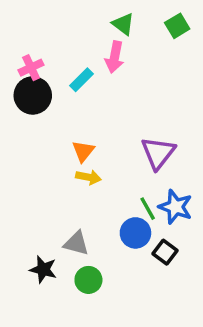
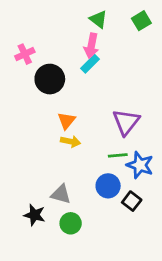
cyan rectangle: (81, 80) -> (90, 64), moved
black circle: (33, 95) -> (50, 79), moved
green line: (148, 209) -> (118, 155), moved, turned -66

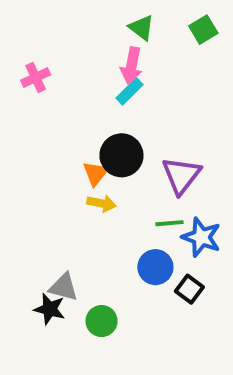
black circle: (50, 79) -> (121, 155), moved
gray triangle: (61, 194) -> (64, 287), moved

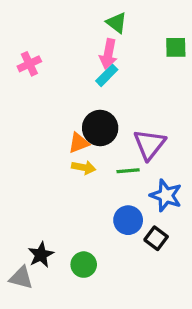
green square: (203, 30) -> (176, 47), moved, turned 30
orange triangle: (96, 173) -> (79, 143), turned 30
green line: (169, 223) -> (128, 171), moved
gray triangle: (64, 287) -> (21, 278), moved
black star: (50, 309) -> (41, 255), turned 30

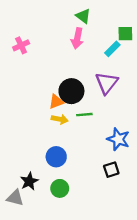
cyan rectangle: (107, 75) -> (112, 49), moved
purple triangle: (149, 144) -> (107, 83), moved
green line: (128, 171) -> (84, 115), moved
blue circle: (128, 220) -> (56, 157), moved
black square: (156, 238) -> (111, 170), turned 35

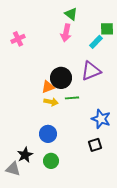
purple triangle: (107, 83) -> (91, 71), turned 30

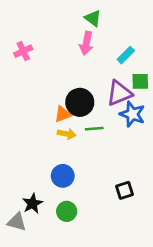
green square: (107, 29) -> (140, 81), moved
blue star: (101, 119) -> (132, 114), moved

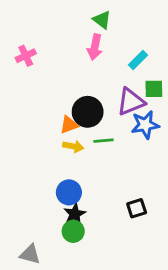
blue star: (132, 114) -> (145, 125), turned -30
black star: (32, 203) -> (75, 214), moved
gray triangle: (17, 222) -> (30, 254), moved

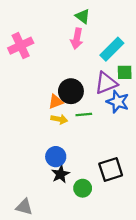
pink cross: (26, 56) -> (21, 46), size x1.5
cyan rectangle: (138, 60) -> (112, 49), size x1.5
blue star: (145, 125) -> (118, 102), turned 30
black square: (137, 208) -> (111, 169), size x1.5
green circle: (73, 231) -> (83, 188), moved

